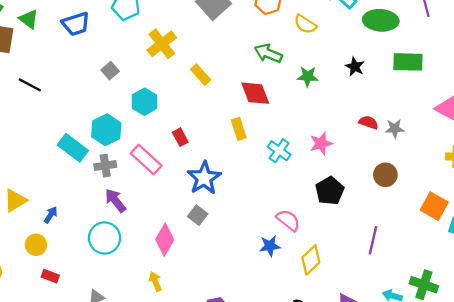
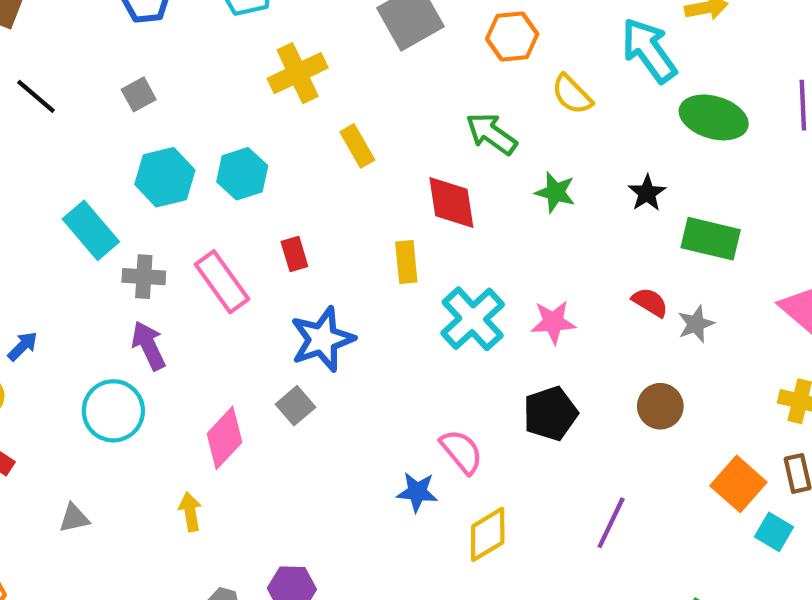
green rectangle: (408, 62) -> (711, 239), moved
gray square: (110, 71) -> (139, 94), moved
gray star: (395, 129) -> (696, 324), turned -30
cyan hexagon: (106, 130) -> (165, 177), moved
cyan cross: (279, 151) -> (473, 319), size x1.4

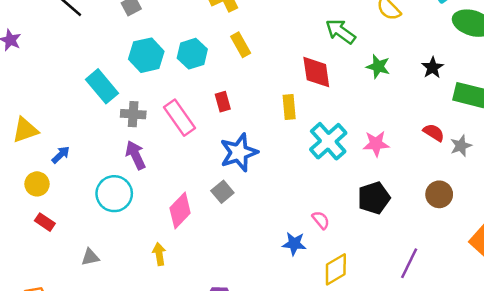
yellow rectangle: (357, 146) -> (241, 45), moved
pink semicircle: (462, 452) -> (321, 220), size x0.7

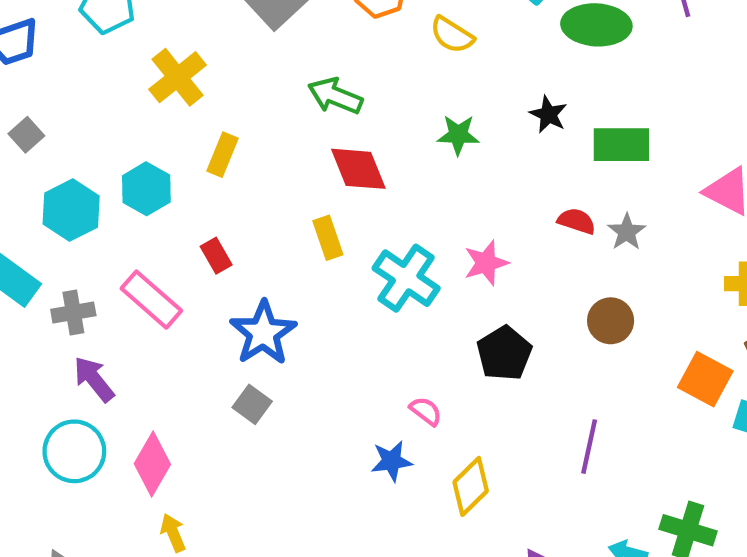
green arrow: (341, 31) -> (335, 96), moved
yellow rectangle: (241, 45) -> (223, 155), turned 65
pink diamond: (180, 210) -> (152, 464), moved

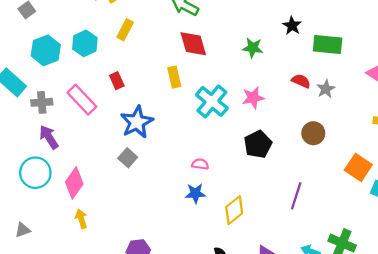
green star: (458, 135) -> (253, 48), moved
pink semicircle: (426, 411) -> (200, 164), moved, turned -35

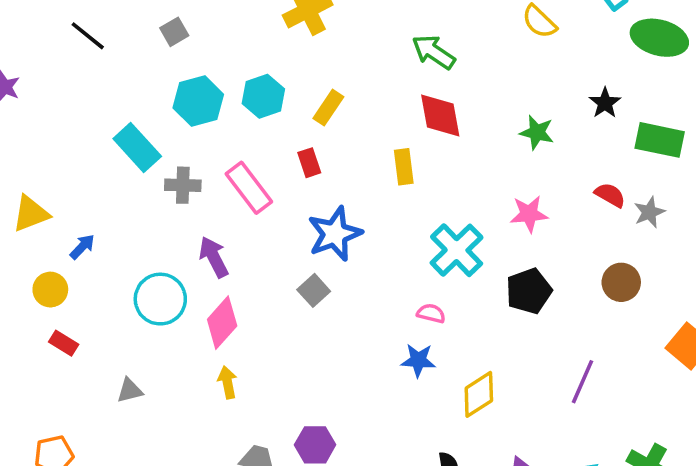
yellow rectangle: (125, 30) -> (328, 108), moved
cyan cross: (212, 101) -> (457, 250), moved
purple arrow: (49, 137) -> (214, 257), moved

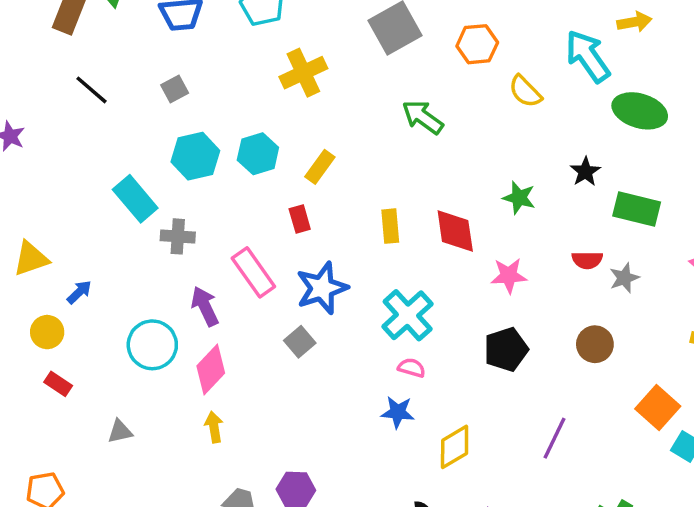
red diamond: (440, 116) -> (455, 231), moved
pink rectangle: (249, 188) -> (253, 272), moved
red semicircle: (610, 195) -> (587, 260), turned 148
cyan cross: (457, 250) -> (408, 315), moved

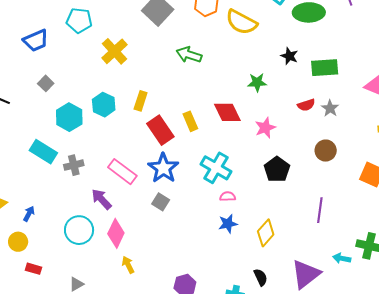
yellow semicircle: (525, 91) -> (241, 22), size x1.5
red rectangle: (300, 219) -> (160, 130), moved, size x1.8

